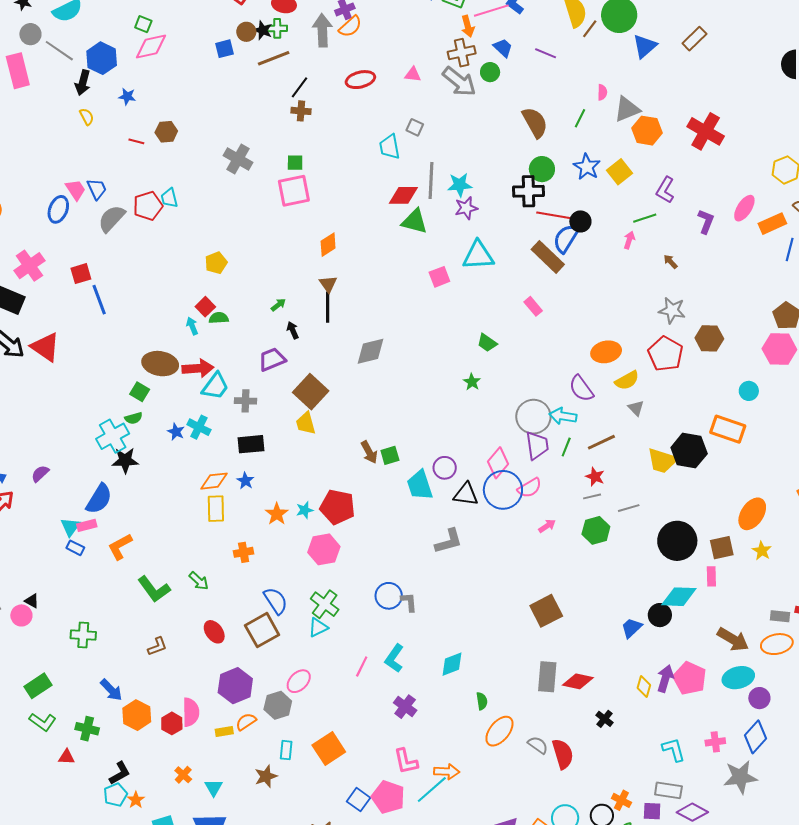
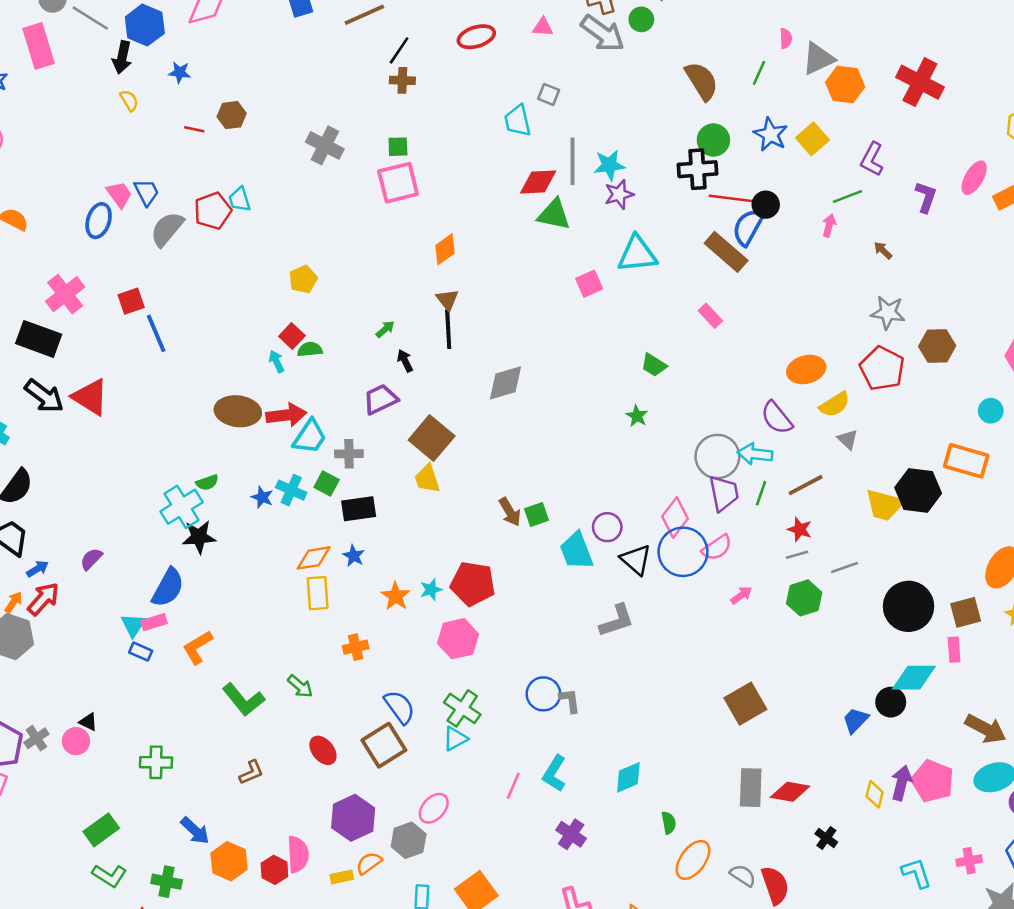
green square: (140, 392) -> (327, 484), moved
black triangle: (466, 494) -> (636, 560), turned 36

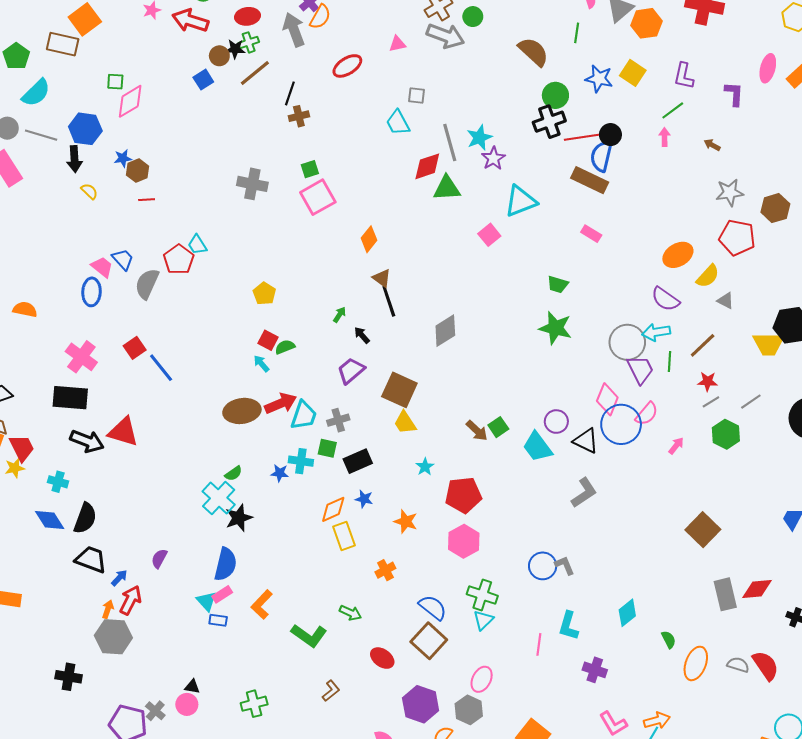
brown hexagon: (232, 115) -> (138, 171), moved
green star: (637, 416) -> (555, 328), size x1.8
cyan star: (431, 590) -> (425, 467), moved

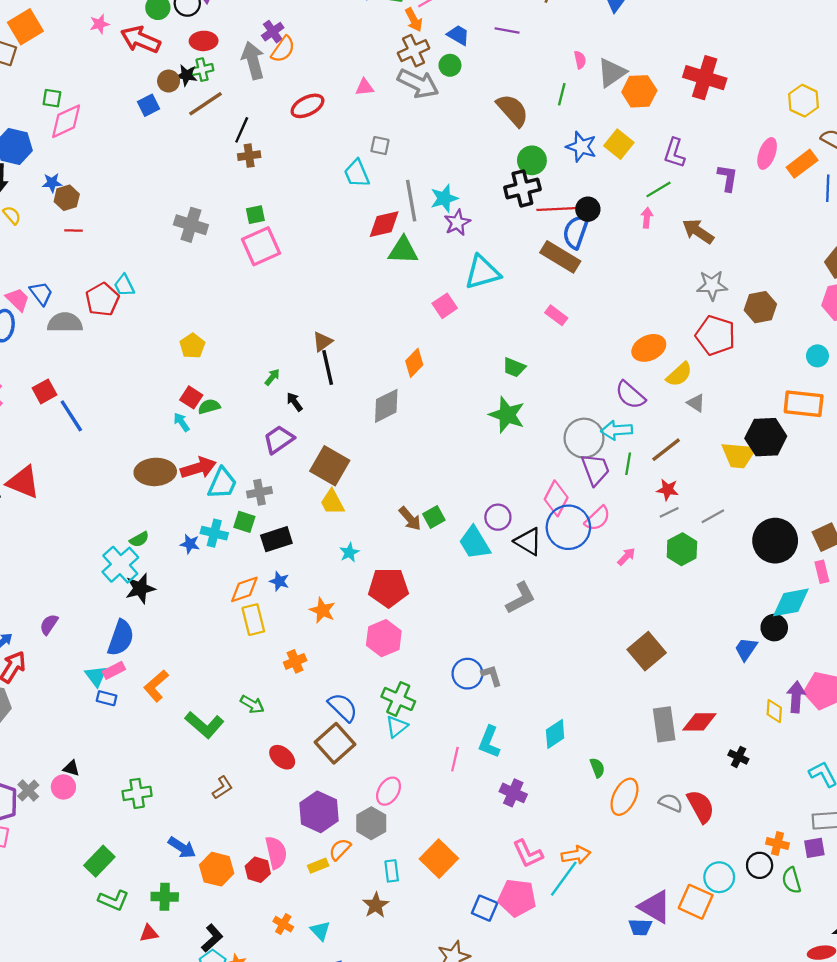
brown arrow: (712, 145) -> (698, 231), size x1.8
orange diamond: (369, 239) -> (414, 363), moved
brown triangle: (382, 278) -> (322, 342), turned 42
gray semicircle: (147, 284) -> (65, 323), turned 60

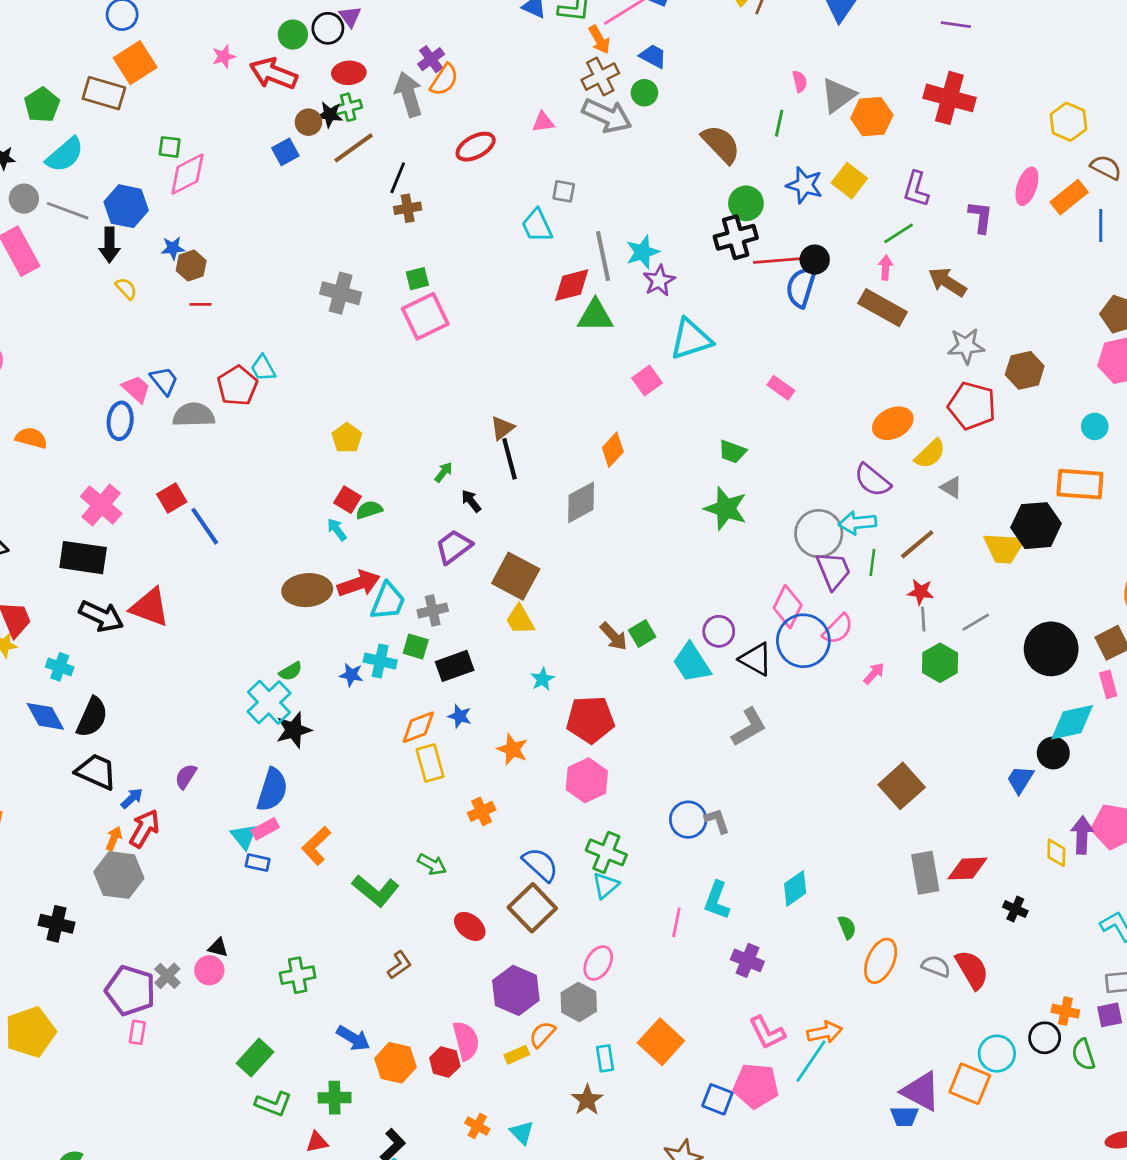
purple line: (507, 31) -> (956, 25), moved
brown rectangle: (560, 257) -> (883, 308), moved
gray line: (669, 512) -> (923, 619), turned -66

